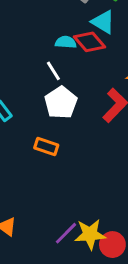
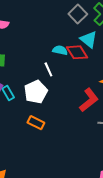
white pentagon: (61, 103) -> (36, 92), moved

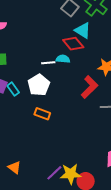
cyan semicircle: (60, 50) -> (63, 59), moved
white line: (48, 69) -> (48, 63), turned -64

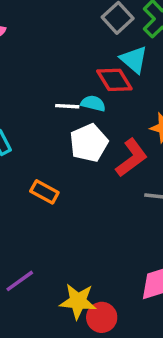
white pentagon: (39, 85) -> (89, 143), moved
purple line: (54, 173) -> (20, 281), moved

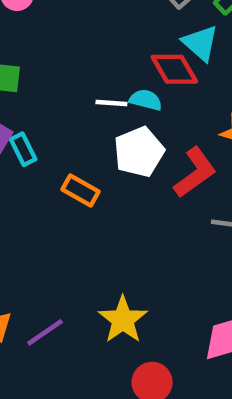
orange rectangle: (44, 192) -> (80, 190), moved
yellow star: (78, 301) -> (123, 320), moved, turned 30

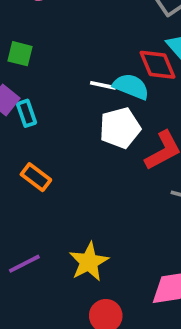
cyan semicircle: (146, 100) -> (131, 86), size x1.4
orange rectangle: (80, 190) -> (36, 177), moved

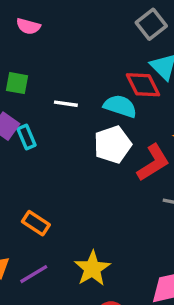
white line: (103, 85) -> (66, 104), moved
orange rectangle: (36, 177) -> (36, 223), moved

